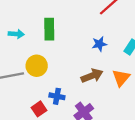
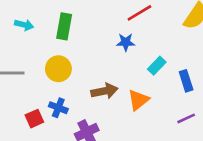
blue star: (99, 44) -> (126, 42), moved
yellow circle: (37, 66) -> (58, 69), moved

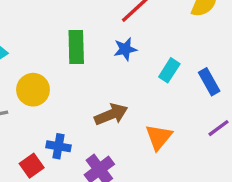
green rectangle: (64, 26) -> (76, 47), moved
yellow circle: (58, 69) -> (33, 90), moved
orange triangle: (138, 100) -> (159, 137), moved

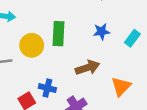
green rectangle: (76, 47) -> (59, 34), moved
blue star: (125, 49) -> (102, 32), moved

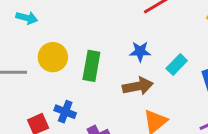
green rectangle: (59, 34) -> (91, 66), moved
brown arrow: (87, 68) -> (138, 86), moved

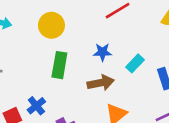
yellow circle: (53, 57) -> (51, 25), moved
blue cross: (65, 112) -> (36, 106), turned 30

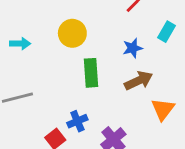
cyan rectangle: (135, 63) -> (167, 32), moved
blue cross: (36, 106) -> (77, 121), turned 30

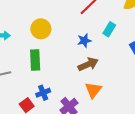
green rectangle: (91, 73) -> (35, 60), moved
orange triangle: (163, 109) -> (93, 90), moved

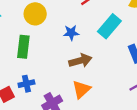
cyan rectangle: (109, 29) -> (109, 26), size x1.5
blue star: (84, 41) -> (71, 33), moved

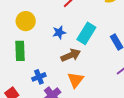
cyan rectangle: (109, 26) -> (86, 33), moved
blue cross: (26, 84) -> (39, 77), moved

